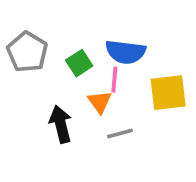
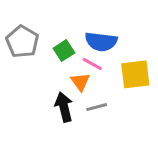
pink line: (114, 80) -> (92, 64), turned -66
black arrow: (61, 124) -> (64, 107), moved

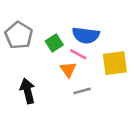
black arrow: (64, 107) -> (28, 91), moved

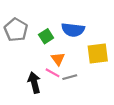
pink line: (78, 54) -> (53, 73), moved
black arrow: (28, 91) -> (34, 83), moved

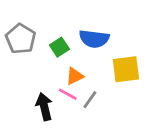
orange triangle: (58, 59) -> (75, 76), turned 40
gray line: (70, 77) -> (90, 100), turned -40

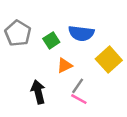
yellow square: (126, 69) -> (109, 60), turned -35
pink line: (68, 94) -> (79, 99), moved

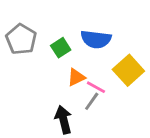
black arrow: (38, 92) -> (64, 120), moved
pink line: (79, 99) -> (96, 87), moved

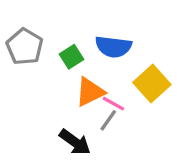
orange triangle: (76, 77) -> (90, 92), size x1.4
black arrow: (64, 120) -> (75, 142), turned 140

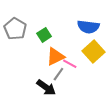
blue semicircle: (113, 47) -> (88, 27), moved
gray line: (108, 120) -> (58, 74), moved

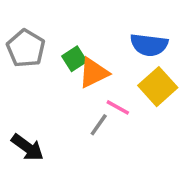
orange triangle: (55, 57) -> (93, 73), moved
black arrow: (46, 87) -> (27, 147), moved

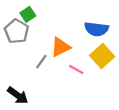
green square: (74, 59) -> (28, 14), moved
gray line: (99, 125) -> (41, 62), moved

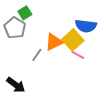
yellow square: (102, 56) -> (73, 40), moved
pink line: (76, 70) -> (78, 55), moved

